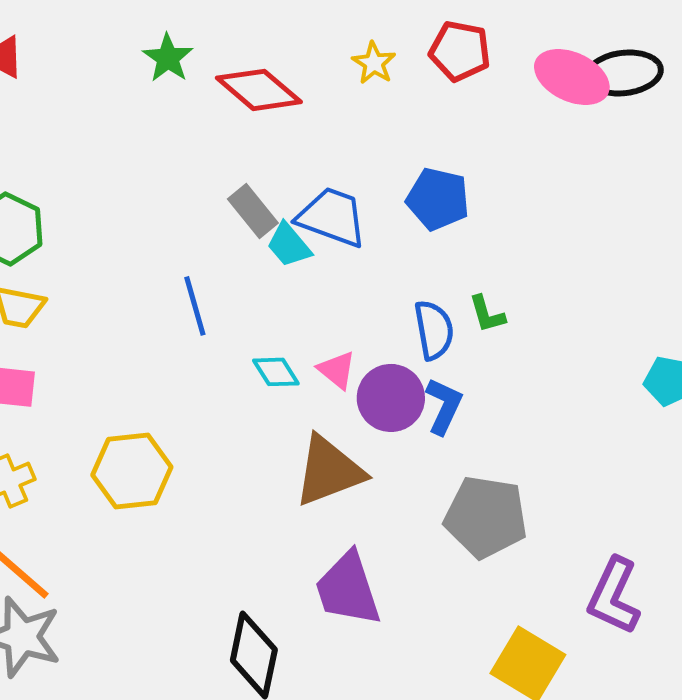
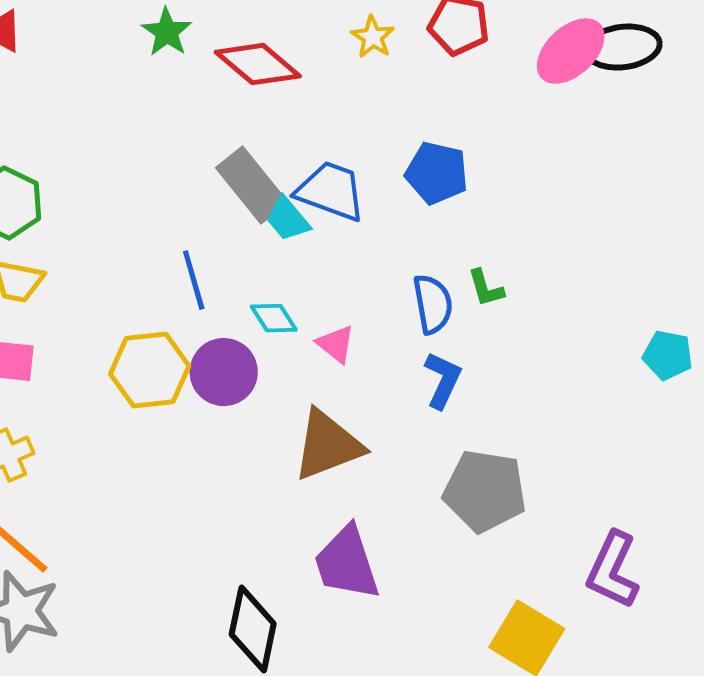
pink ellipse: (572, 77) -> (571, 51), turned -68
gray rectangle: (253, 211) -> (252, 185), size x1.4
cyan diamond: (276, 372) -> (274, 318), moved
purple circle: (391, 398) -> (224, 372), moved
yellow hexagon: (132, 471) -> (150, 370), moved

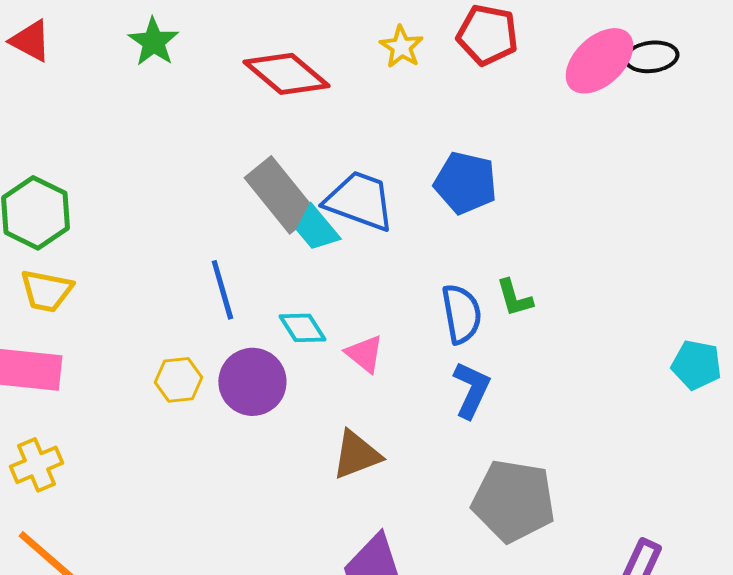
green star: (167, 32) -> (153, 42), moved
black ellipse: (623, 47) -> (651, 57), size x0.7
yellow hexagon: (150, 370) -> (178, 380), size x0.6
brown triangle: (328, 445) -> (356, 455), size x0.7

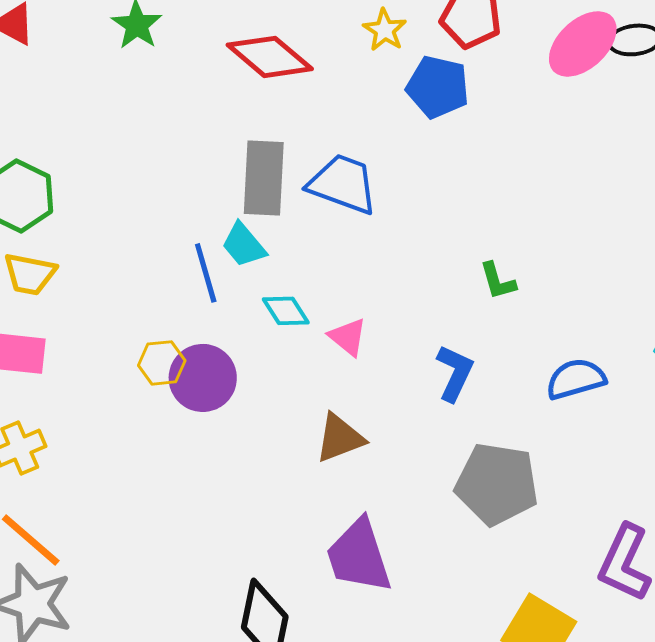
blue pentagon: (465, 183) -> (438, 87), moved
gray rectangle: (280, 195) -> (264, 178), turned 42
cyan trapezoid: (316, 229) -> (244, 245), moved
blue semicircle: (461, 314) -> (576, 379), moved, turned -96
purple circle: (252, 382) -> (203, 378), moved

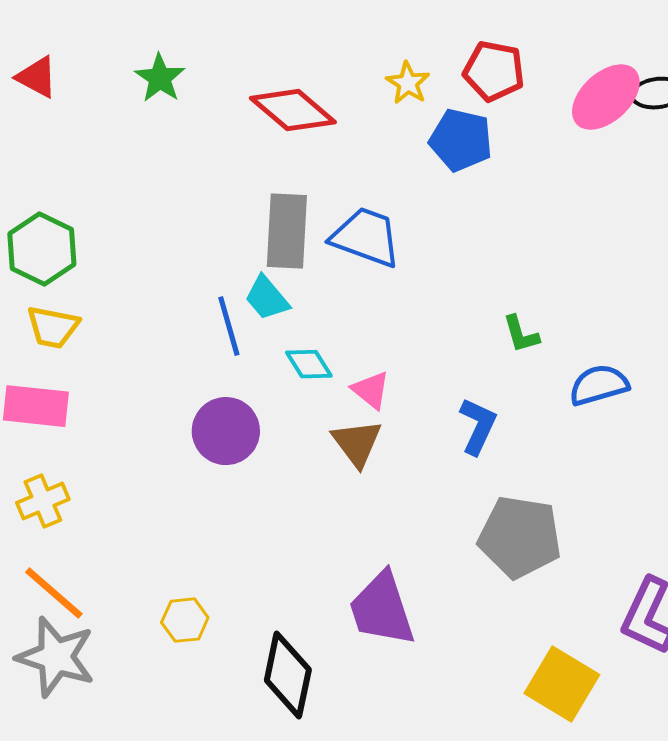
yellow hexagon: (162, 363) -> (185, 620), moved
blue semicircle: (576, 379) -> (599, 385), moved
brown triangle: (340, 438) -> (357, 443), moved, turned -46

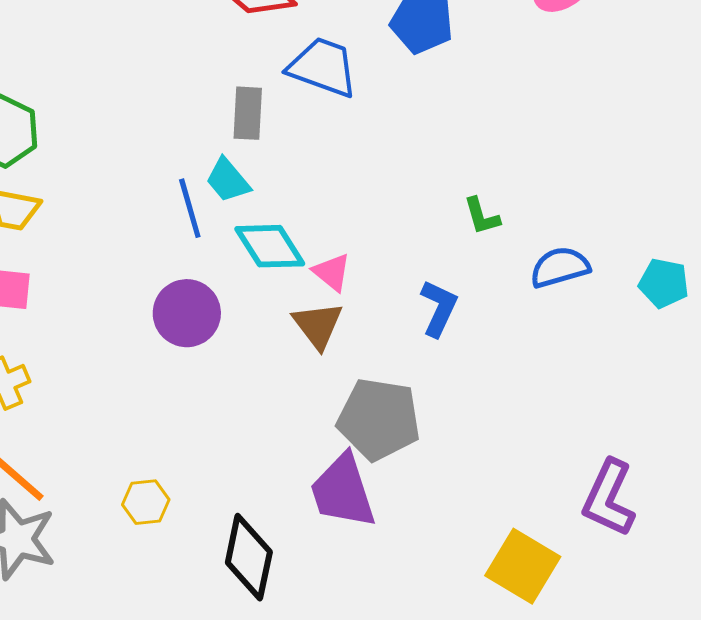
gray rectangle: (287, 231) -> (248, 113), size x0.7
blue trapezoid: (366, 237) -> (323, 67), moved
cyan diamond: (309, 364) -> (270, 246), size x1.5
gray pentagon: (520, 537) -> (379, 419), moved

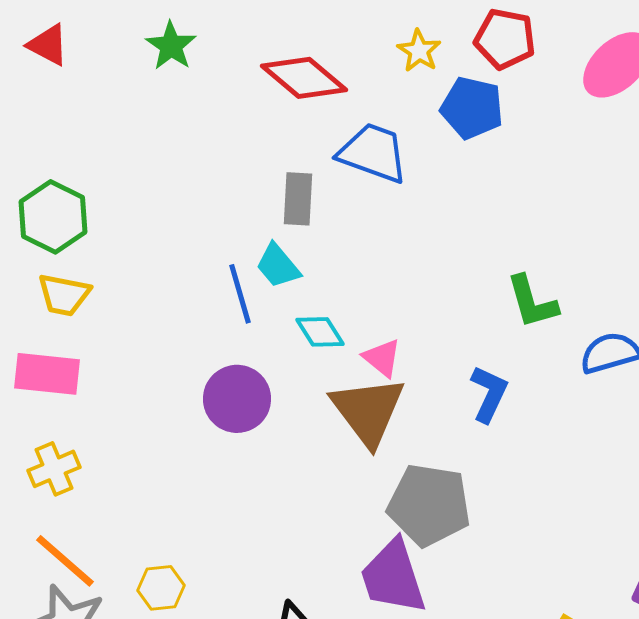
green L-shape: (482, 216) -> (532, 302), size x1.4
cyan diamond: (270, 246) -> (320, 332), size x0.7
brown triangle: (318, 325) -> (368, 411), size x1.5
yellow hexagon: (146, 502) -> (161, 588), moved

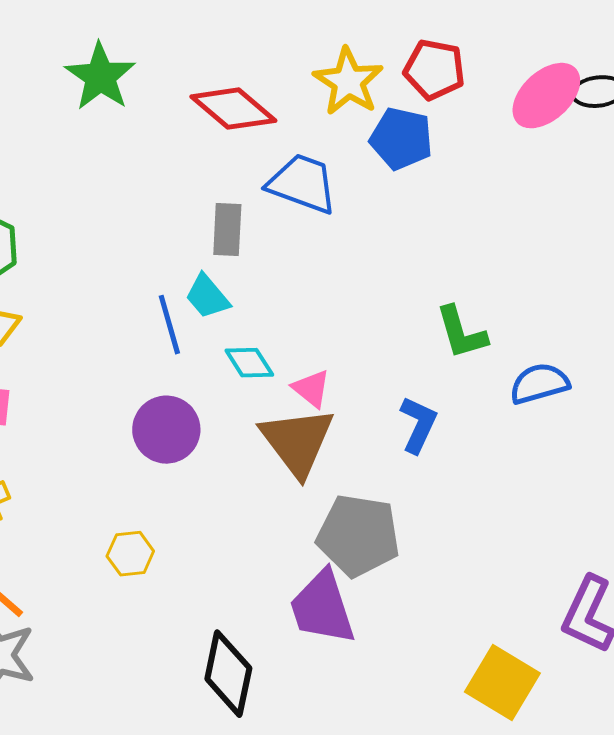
green star: (171, 46) -> (100, 77), size x1.4
yellow star: (419, 51) -> (348, 82), size x1.6
yellow hexagon: (161, 588) -> (130, 554), moved

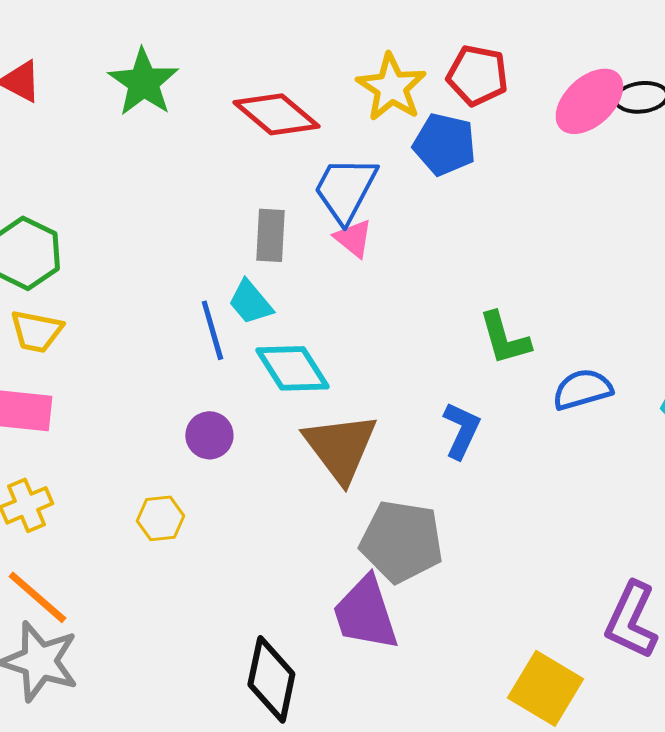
blue trapezoid: (302, 184) -> (345, 189), turned -82
cyan diamond: (249, 363) -> (292, 368), size x1.5
pink triangle: (311, 389) -> (353, 238), moved
purple circle: (166, 430) -> (209, 435), size x0.7
yellow hexagon: (130, 554) -> (160, 518), moved

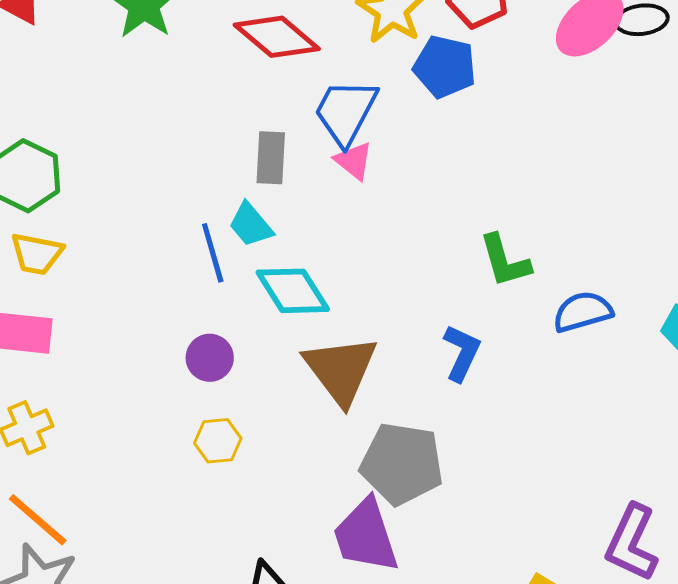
yellow hexagon: (160, 518) -> (218, 441), moved

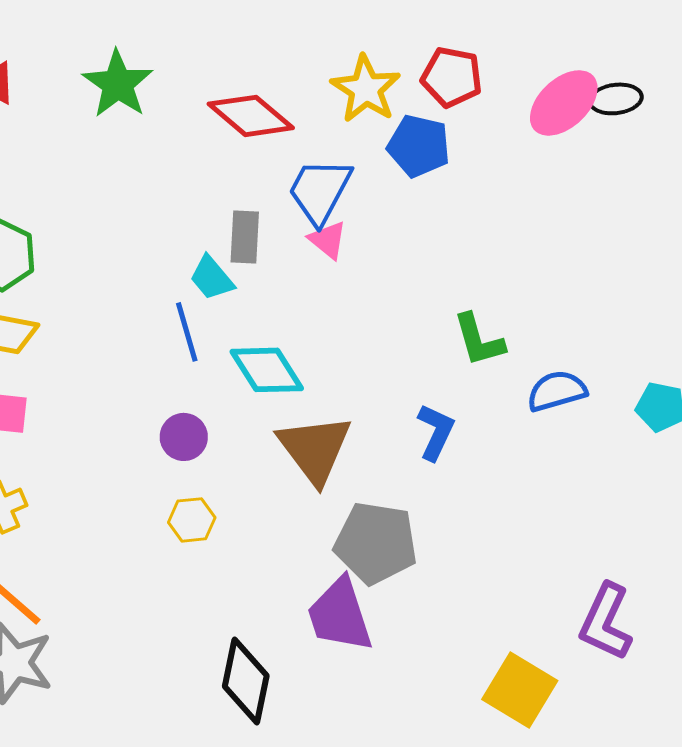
cyan trapezoid: (251, 225) -> (212, 278), moved

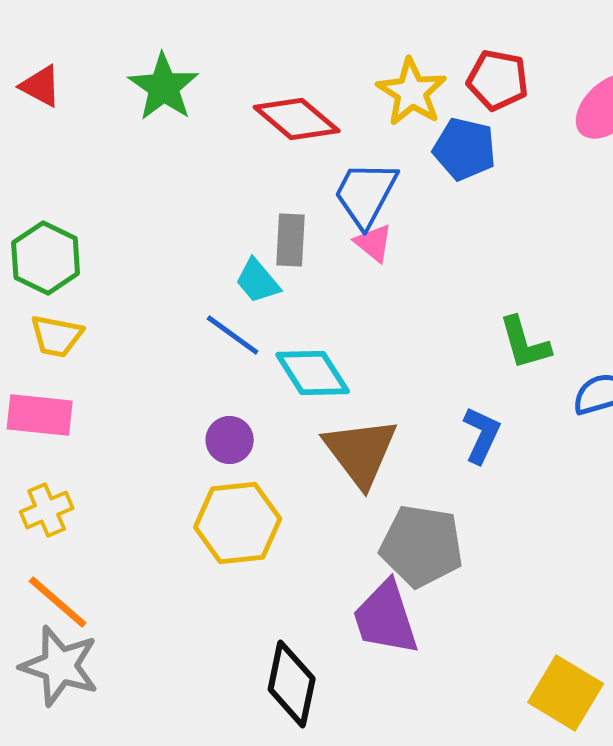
blue line: (187, 332) -> (233, 335), turned -38
yellow hexagon: (192, 520) -> (238, 523), size x1.8

